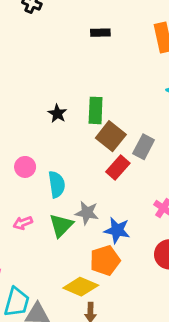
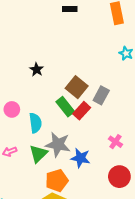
green rectangle: (96, 110) -> (65, 107), moved, turned -42
gray star: (87, 213) -> (58, 145), size x1.4
orange pentagon: (105, 260) -> (57, 180), moved

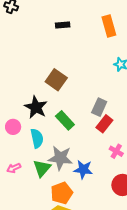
black star: (37, 69) -> (36, 107), moved, size x1.6
brown square: (77, 87) -> (56, 80), moved
red rectangle: (82, 111) -> (104, 124), moved

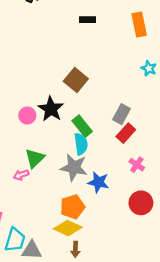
pink circle: (13, 127) -> (27, 115), moved
cyan semicircle: (37, 138) -> (81, 144), moved
green triangle: (42, 168) -> (35, 158), moved

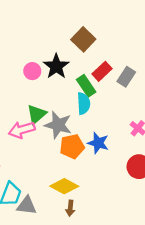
red rectangle: (126, 133) -> (102, 71), moved
gray star: (74, 167) -> (58, 125), moved
pink arrow: (21, 175) -> (22, 130), size x1.6
orange pentagon: (72, 207) -> (72, 146), moved

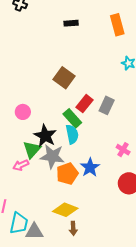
black star: (56, 66) -> (45, 136), moved
pink arrow: (22, 130) -> (21, 165), size x0.7
blue star: (98, 143) -> (90, 167), turned 30

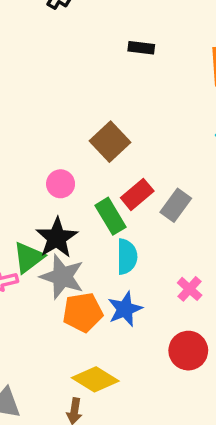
pink circle: (23, 112) -> (61, 184), moved
cyan semicircle: (72, 134) -> (127, 257), moved
yellow diamond: (65, 210) -> (95, 379), moved

